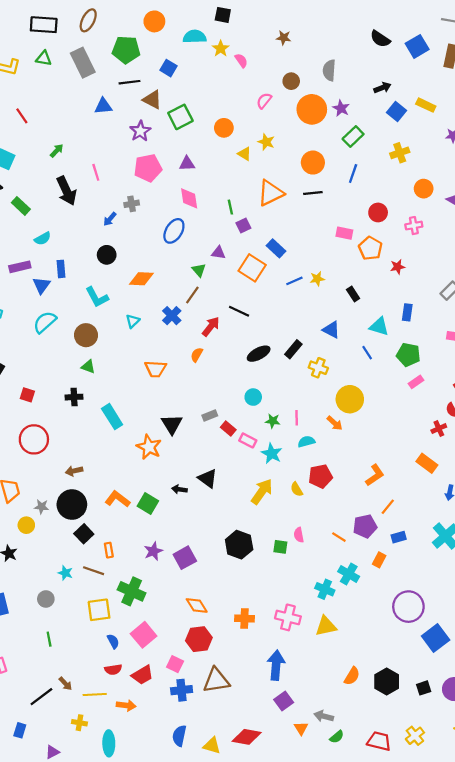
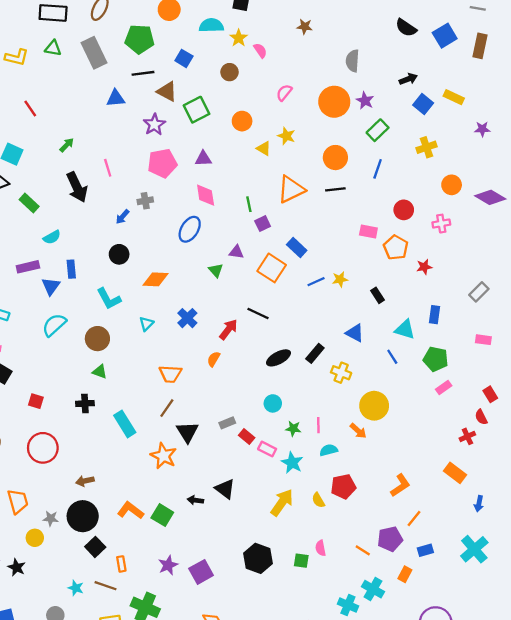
brown circle: (291, 81) -> (230, 72), moved
brown line: (192, 295) -> (167, 408), moved

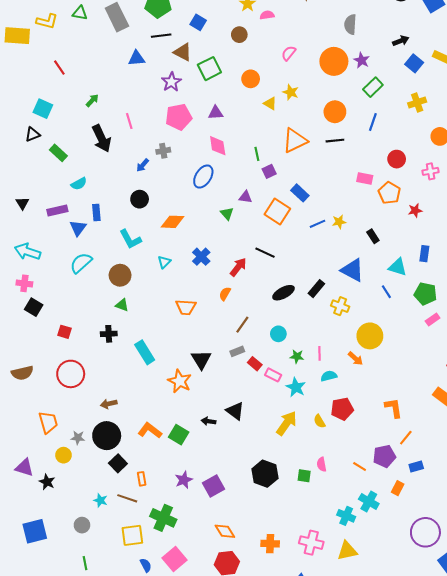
pink semicircle: (260, 50) -> (267, 15), turned -64
blue triangle: (355, 333) -> (352, 270), size x1.4
brown line: (167, 408) -> (242, 325), moved
orange L-shape: (400, 485) -> (394, 408), turned -65

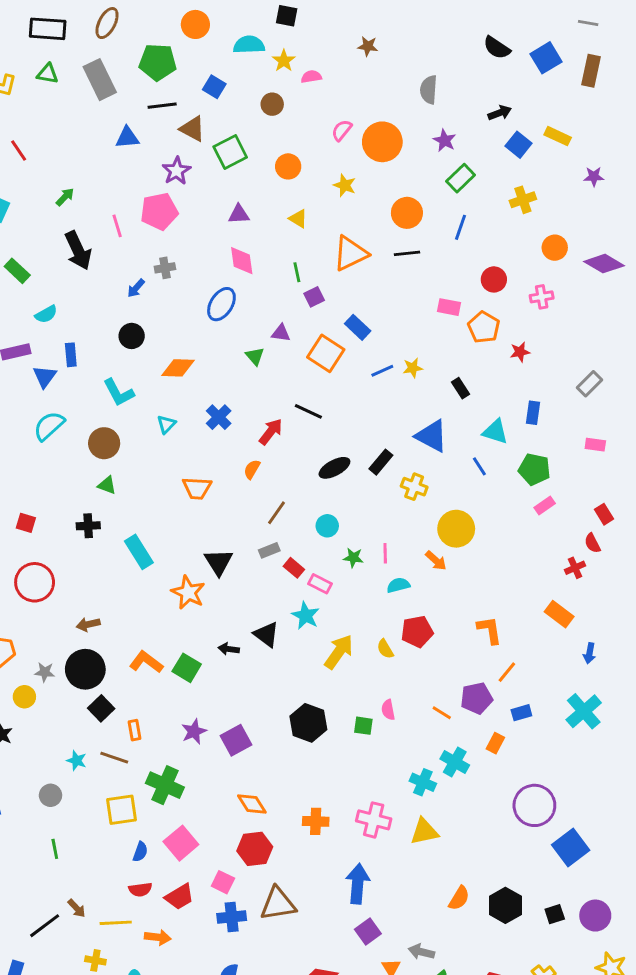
orange circle: (334, 61) -> (382, 142), moved
yellow triangle: (270, 104) -> (298, 219), moved
pink pentagon: (179, 117) -> (159, 211), moved
cyan star: (296, 387) -> (306, 616), moved
blue semicircle: (146, 565) -> (140, 852), turned 48

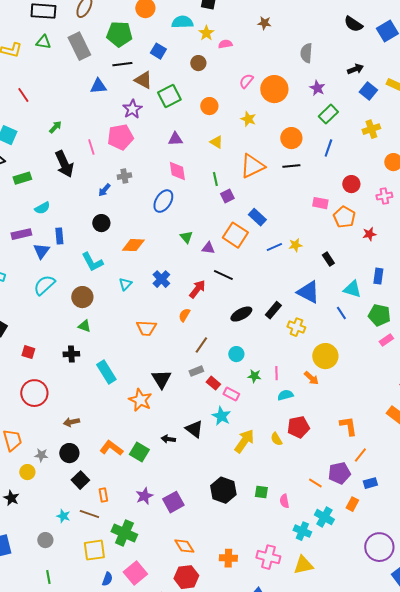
green rectangle: (17, 271) -> (22, 178), turned -60
purple triangle: (281, 333) -> (208, 248), moved
black circle: (85, 669) -> (69, 453), size x0.7
pink semicircle: (388, 710) -> (284, 501), moved

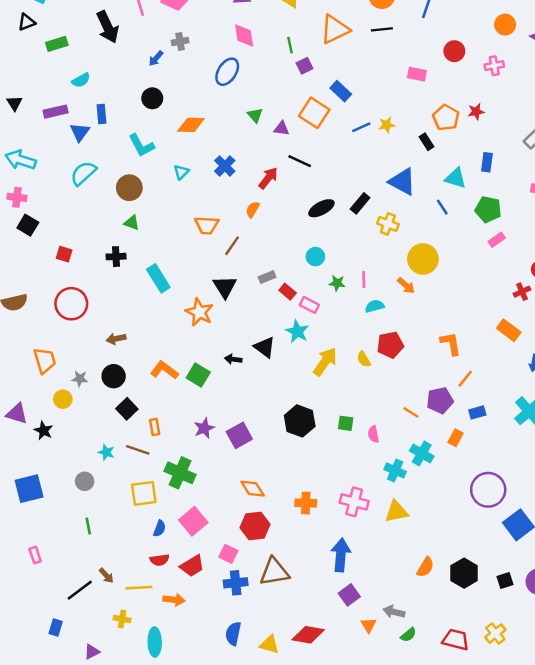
orange pentagon: (344, 217) -> (446, 118), moved
brown line: (201, 345) -> (232, 246), moved

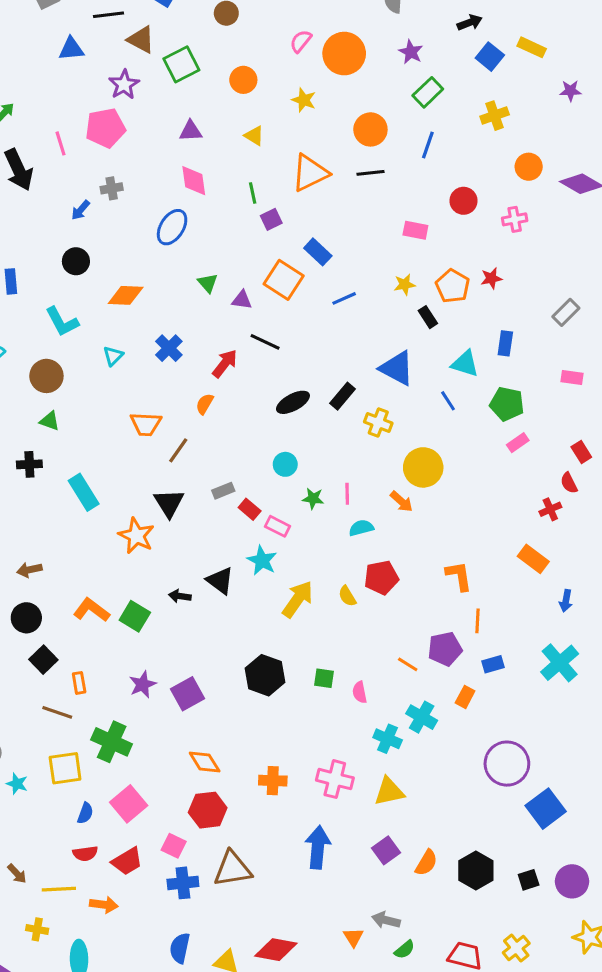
yellow star: (387, 125) -> (405, 285), moved
orange line: (465, 379) -> (477, 621), turned -36
cyan star: (106, 452) -> (17, 784), moved
purple square: (349, 595) -> (386, 850), moved

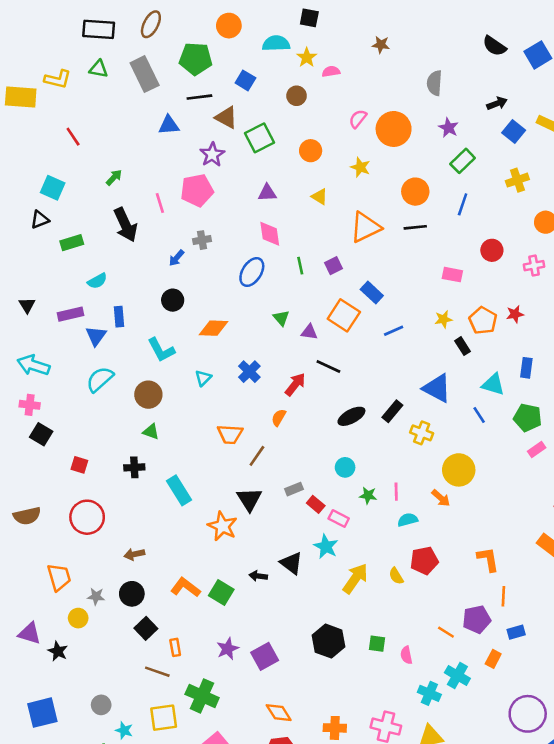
green line: (253, 193) -> (300, 266), moved

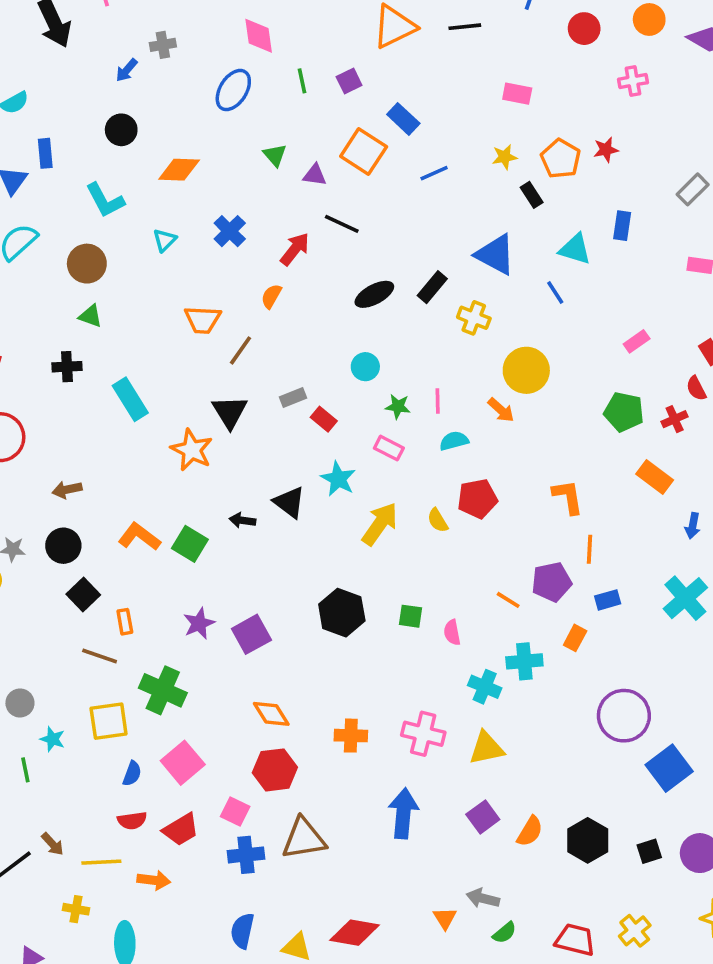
red circle: (492, 250) -> (584, 29), moved
green pentagon: (528, 418) -> (624, 412), moved
pink rectangle: (339, 518) -> (389, 448), moved
cyan cross: (457, 676) -> (524, 661), turned -35

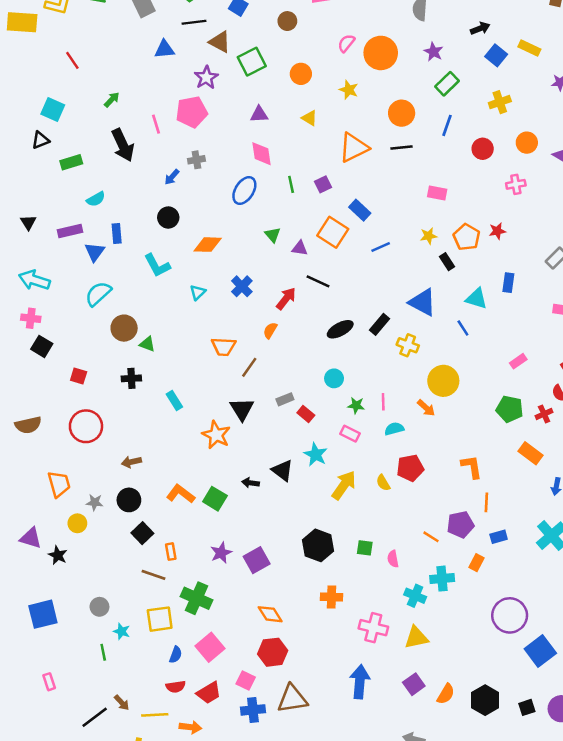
brown circle: (87, 264) -> (124, 328), moved
cyan rectangle: (130, 399) -> (174, 400), size x0.7
orange cross: (351, 736) -> (332, 597), moved

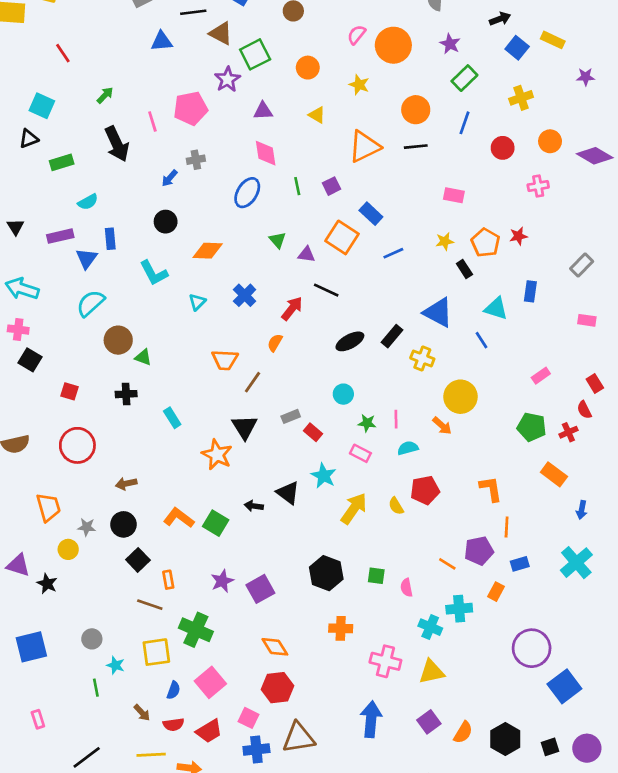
purple star: (206, 78) -> (227, 79), moved
brown arrow: (122, 703) -> (142, 713), moved

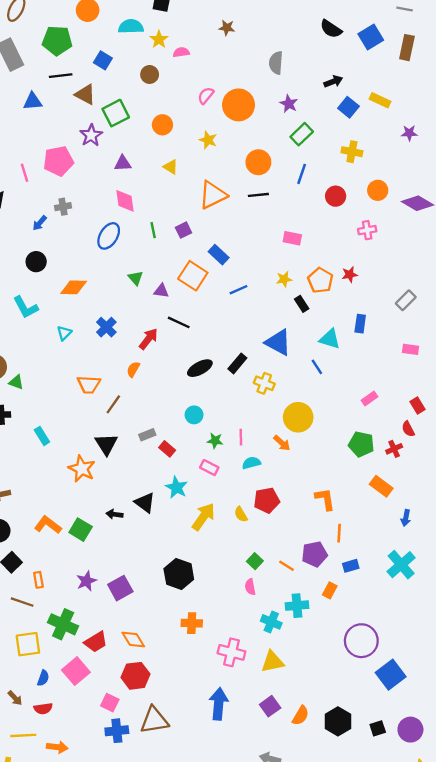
yellow cross: (521, 98) -> (352, 152), turned 30
green square: (376, 576) -> (255, 561), moved, turned 35
red trapezoid: (209, 731) -> (96, 642), moved

